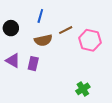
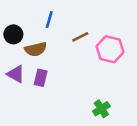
brown semicircle: (43, 40) -> (36, 49), moved

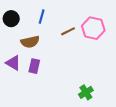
black circle: (13, 34) -> (11, 19), moved
pink hexagon: (110, 49) -> (93, 28), moved

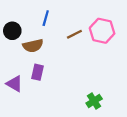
black circle: (11, 19) -> (12, 31), moved
purple triangle: (13, 63) -> (15, 84), moved

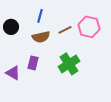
brown semicircle: (33, 46) -> (41, 37), moved
green cross: (94, 101) -> (69, 64), moved, size x1.5

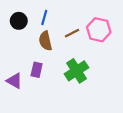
black circle: (11, 27) -> (19, 21), moved
brown semicircle: (41, 37) -> (45, 41), turned 90

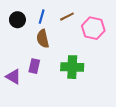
brown line: (72, 33) -> (67, 17), moved
green cross: (76, 71) -> (72, 67), turned 35

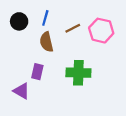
brown line: (67, 17) -> (73, 28), moved
purple triangle: (13, 77) -> (21, 91), moved

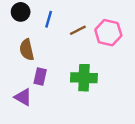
black circle: (19, 21) -> (21, 12), moved
brown semicircle: (46, 42) -> (27, 50), moved

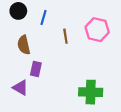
brown line: (78, 30) -> (65, 36), moved, turned -72
green cross: (84, 78) -> (91, 92), moved

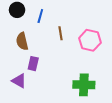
pink hexagon: (97, 30) -> (90, 40), moved

